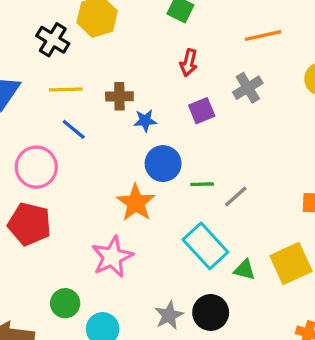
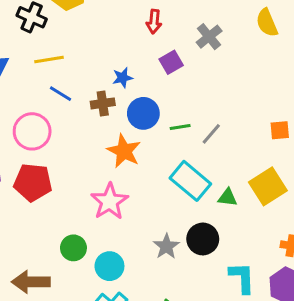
brown cross: (119, 96) -> (103, 103), moved

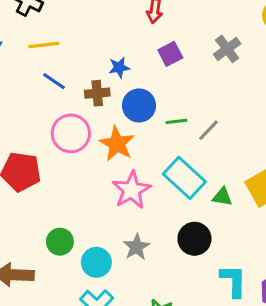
gray cross: (209, 37) -> (227, 49), moved
pink circle: (32, 131) -> (71, 133), moved
pink star: (110, 201) -> (132, 190), moved
gray star: (166, 246) -> (136, 247), moved

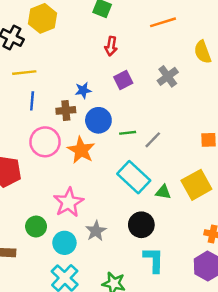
blue line: (54, 81) -> (32, 101), turned 60
pink star: (132, 190) -> (69, 202), moved
cyan L-shape: (233, 281) -> (154, 260), moved

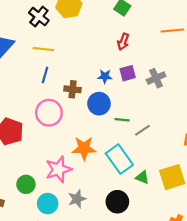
gray cross: (168, 76) -> (156, 78), moved
blue star: (83, 90) -> (105, 76), moved
orange star: (81, 150) -> (84, 148), moved, turned 30

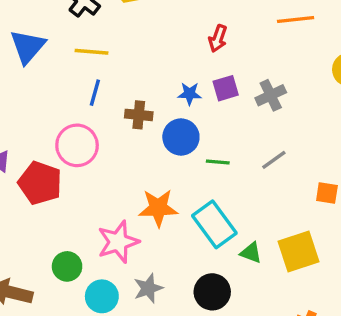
pink circle: (49, 113) -> (77, 145), moved
gray line: (142, 130) -> (274, 160), moved

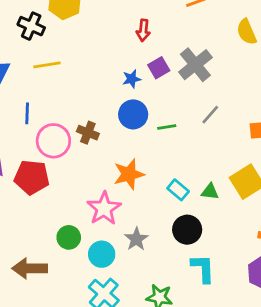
blue line: (95, 93) -> (27, 113), moved
gray cross: (271, 95) -> (195, 65), size x1.4
brown cross: (139, 115) -> (88, 133), moved, turned 30
cyan rectangle: (214, 224) -> (178, 190), moved, size x0.6

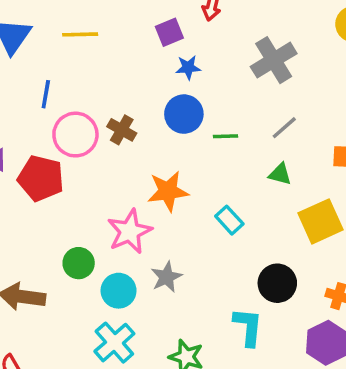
purple square: (159, 68) -> (169, 32), moved
green triangle: (210, 192) -> (280, 174), moved
black circle: (187, 230) -> (277, 283), moved

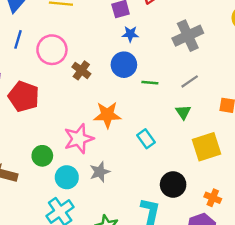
blue line: (46, 94) -> (18, 39), moved
pink circle: (75, 135) -> (52, 50), moved
green triangle: (280, 174) -> (183, 112), turned 35

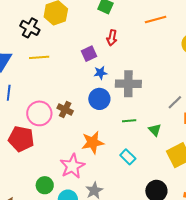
gray cross: (188, 36) -> (128, 84), moved, turned 35
pink circle: (52, 50) -> (39, 113), moved
gray line: (190, 81) -> (175, 102), moved
green line: (150, 83) -> (129, 121), moved

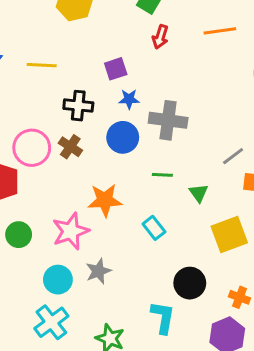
black cross: (30, 28) -> (78, 106), moved, turned -30
red arrow: (112, 38) -> (160, 37), moved
green circle: (45, 185) -> (19, 235), moved

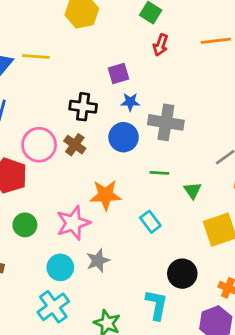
yellow line: (42, 65) -> (36, 56), moved

